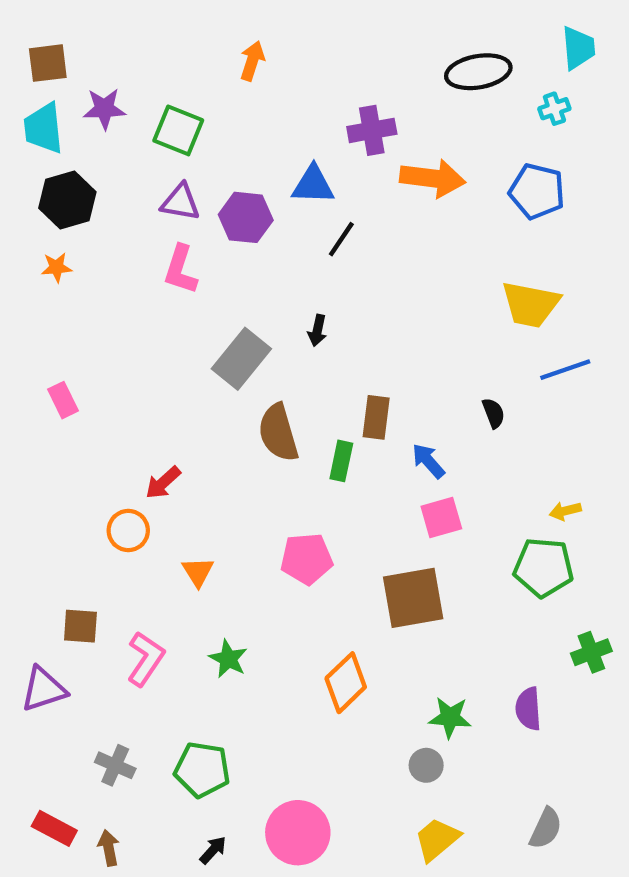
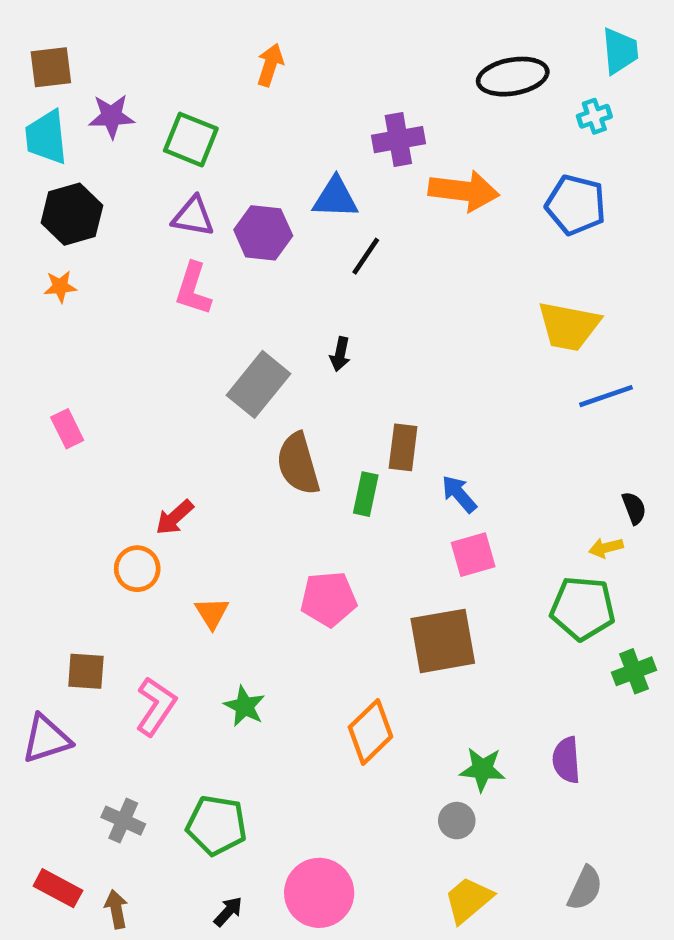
black semicircle: (494, 413) -> (634, 508), moved
green cross: (591, 652) -> (634, 671), moved

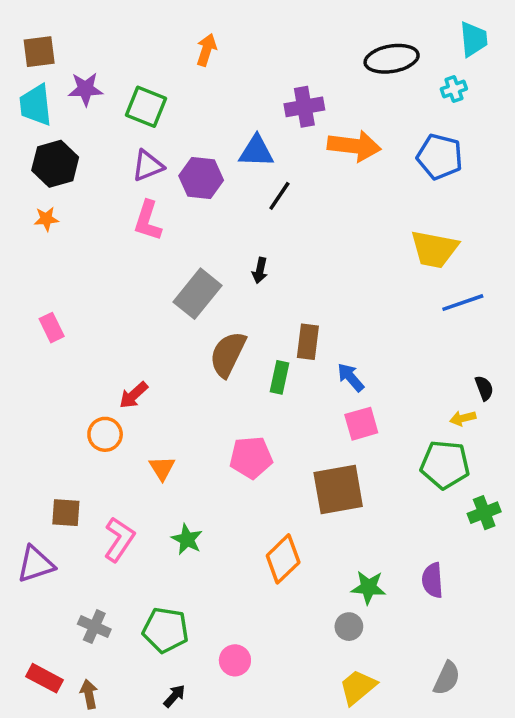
purple triangle: (193, 217) -> (148, 166), turned -32
brown semicircle: (298, 464) -> (228, 354), turned 42
pink circle: (319, 893) -> (235, 660), moved, size x0.6

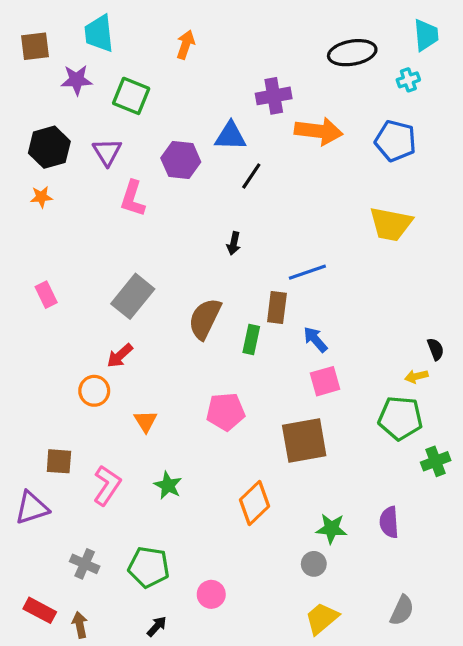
cyan trapezoid: (36, 105) -> (99, 33), moved
purple triangle: (148, 166) -> (107, 152), moved, turned -40
gray rectangle: (198, 294) -> (133, 296), moved
blue line: (463, 303) -> (307, 272), moved

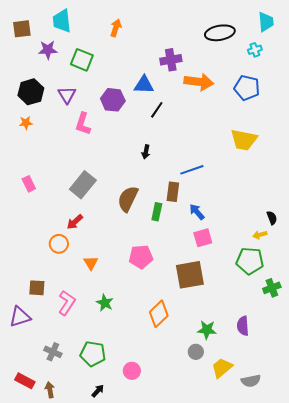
gray semicircle: (402, 610) -> (251, 381), turned 54
yellow trapezoid: (322, 618) -> (222, 368), moved

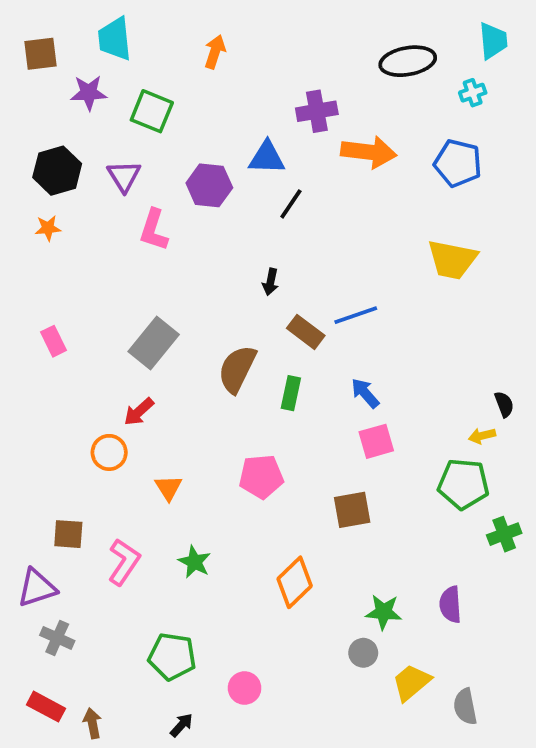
brown rectangle: (173, 192) -> (306, 332), moved, turned -60
brown square: (190, 275) -> (352, 510), size x0.7
gray cross: (53, 352) -> (57, 638), moved
gray semicircle: (251, 381) -> (465, 707), turned 90

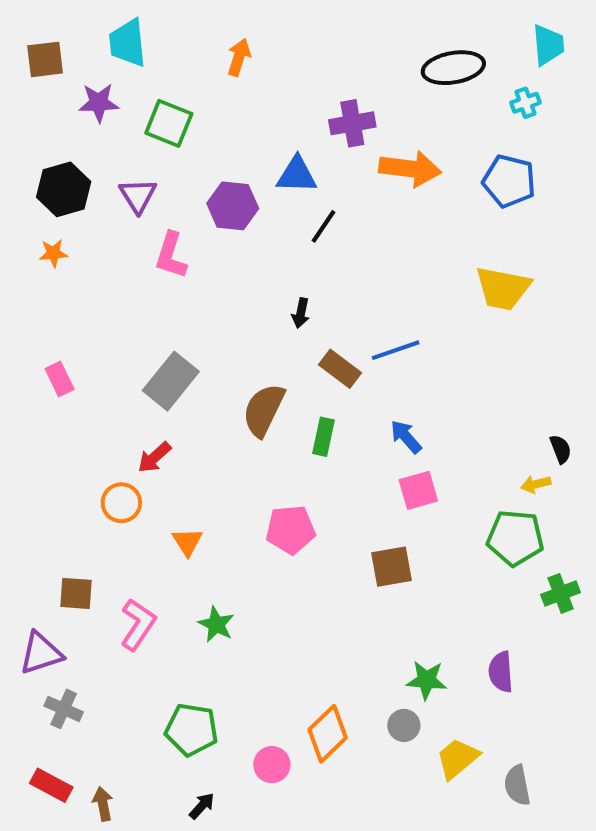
orange diamond: (295, 582) -> (328, 734), moved

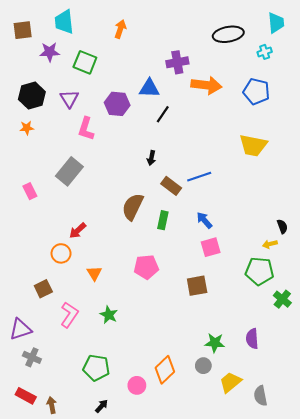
gray rectangle: (171, 381) -> (69, 171), moved
brown square: (76, 593) -> (43, 289), moved, turned -30
green cross: (561, 593) -> (282, 299), turned -30

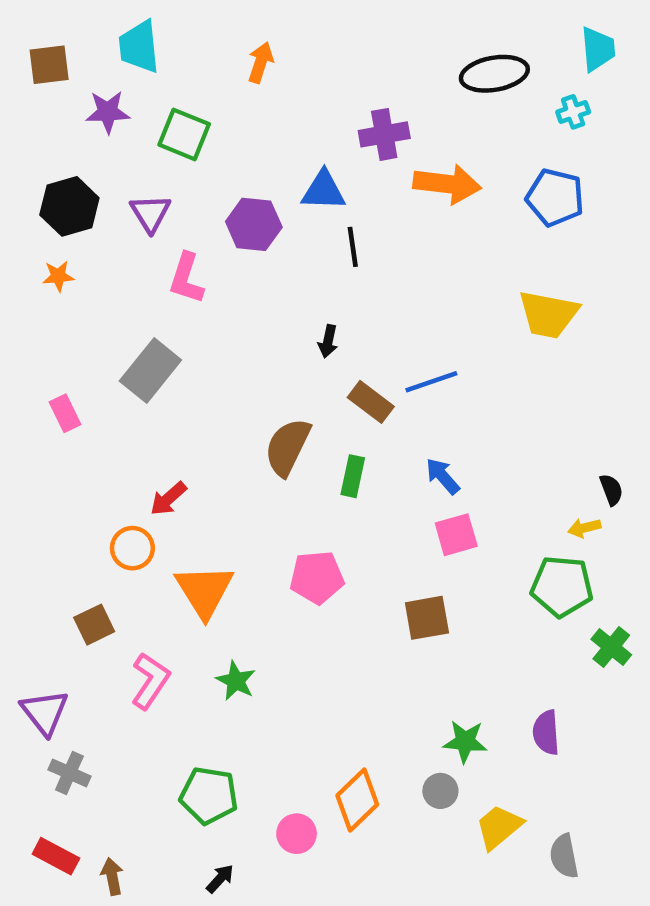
black line: (163, 114) -> (353, 247), turned -42
orange triangle: (94, 273) -> (204, 591), size x1.8
purple triangle: (21, 329) -> (45, 712), turned -50

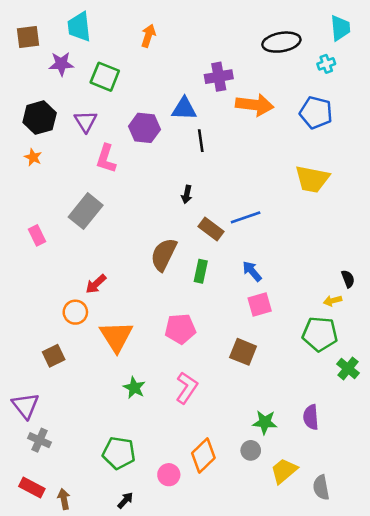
orange star: (58, 276) -> (33, 157), turned 30
brown square: (427, 618) -> (243, 352), turned 32
pink L-shape: (150, 681) -> (187, 388), moved

